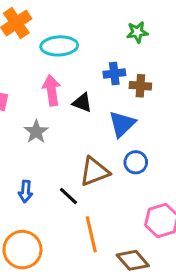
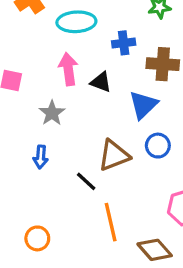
blue cross: (114, 73) -> (124, 43), moved
brown cross: (140, 86) -> (163, 64), size x1.4
blue arrow: (26, 191) -> (41, 157), moved
orange circle: (22, 250) -> (37, 238), size x0.6

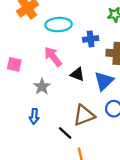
pink arrow: (68, 69) -> (53, 57), turned -30
black triangle: (101, 82) -> (77, 74), moved

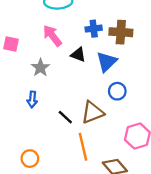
blue cross: (91, 39) -> (94, 29), moved
brown triangle: (84, 115) -> (92, 112), moved

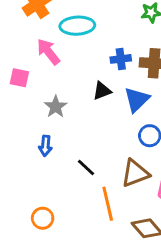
pink arrow: (52, 36) -> (48, 52), moved
black triangle: (78, 55) -> (102, 91), turned -42
brown triangle: (92, 112) -> (135, 173), moved

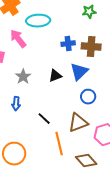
black triangle: (102, 91) -> (55, 76), moved
orange circle: (43, 218) -> (14, 154), size x1.5

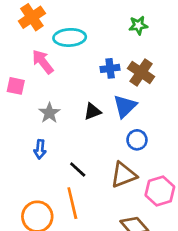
brown cross: (91, 47) -> (141, 72), turned 30
orange line: (59, 144) -> (72, 203), moved

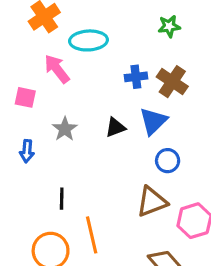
blue arrow: (40, 149) -> (27, 151), moved
black line: (78, 169) -> (62, 199), moved, turned 48

